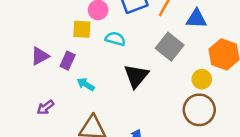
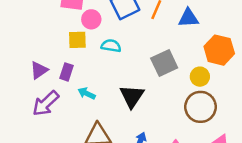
gray square: (170, 47) -> (164, 63), moved, turned 32
black triangle: (136, 76) -> (132, 96), moved
purple arrow: (45, 107) -> (46, 103), moved, size x1.6

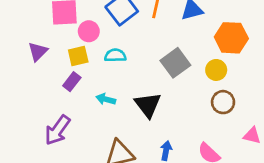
purple triangle: (39, 70) -> (38, 52), moved
purple rectangle: (67, 72) -> (72, 82), moved, turned 30
cyan arrow: (87, 93) -> (106, 99), moved
brown circle: (201, 107) -> (223, 102), size x0.7

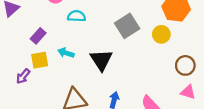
yellow square: (78, 56) -> (40, 60), moved
brown circle: (223, 102) -> (185, 65), moved
purple arrow: (57, 130) -> (23, 76), size x0.6

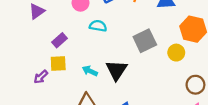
cyan arrow: (66, 53) -> (90, 71), moved

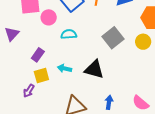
black triangle: (117, 70) -> (94, 69), turned -35
cyan arrow: (90, 71) -> (65, 68), moved

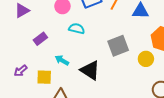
yellow square: (41, 75) -> (44, 77), moved

